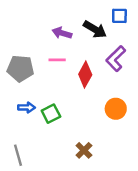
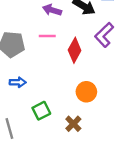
orange circle: (116, 109) -> (86, 92), moved
green square: (51, 114) -> (41, 111), moved

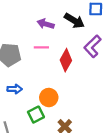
orange circle: (86, 92) -> (49, 98), moved

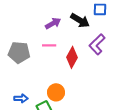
purple arrow: (46, 24) -> (53, 23), turned 133
blue arrow: (15, 89) -> (21, 98), moved

